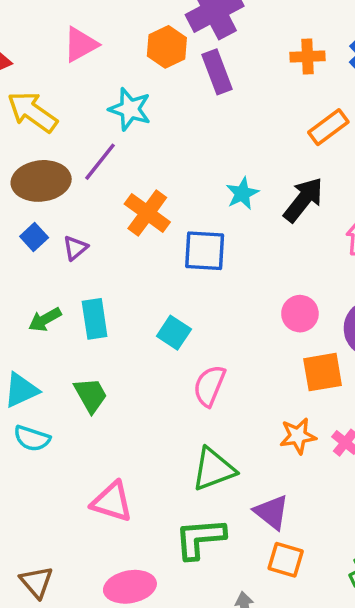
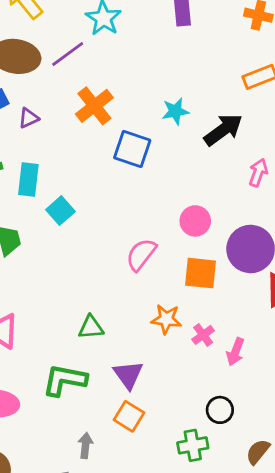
cyan square: (174, 333) -> (60, 211), moved
pink semicircle: (209, 386) -> (141, 255), moved
green triangle: (214, 469) -> (91, 327), size x0.7

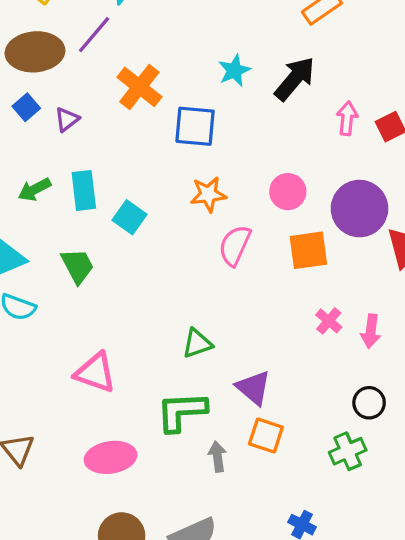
orange star: (166, 319) -> (208, 194), moved
gray arrow: (85, 445) -> (217, 457), moved

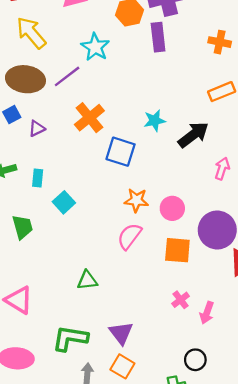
cyan rectangle: (84, 190) -> (38, 178), size x0.7
orange star: (208, 194) -> (136, 200), moved
green triangle: (197, 343) -> (87, 280), moved

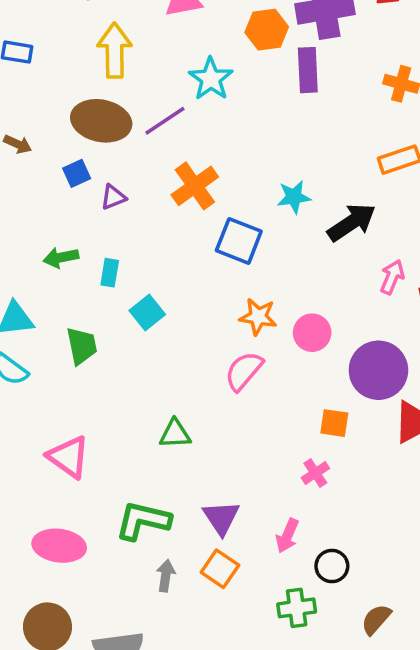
yellow arrow: (31, 33) -> (115, 50), turned 36
orange square: (177, 250) -> (334, 423), moved, size x0.7
pink arrow: (207, 313) -> (287, 536), moved

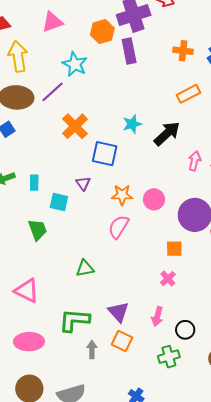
purple triangle: (113, 197) -> (83, 183), moved, turned -35
cyan square: (147, 312) -> (59, 202), turned -30
green trapezoid: (82, 346) -> (38, 230), moved

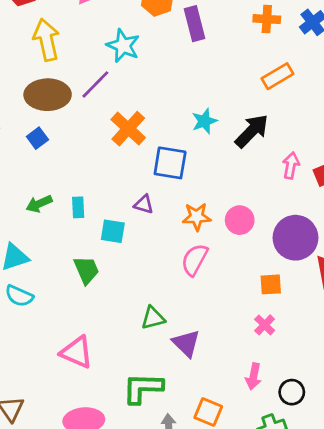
purple triangle: (83, 183) -> (144, 204), turned -35
purple triangle: (118, 312) -> (186, 343), moved

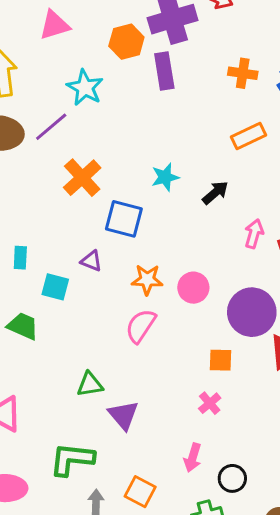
black arrow: (252, 131) -> (215, 193), size x0.7
green trapezoid: (86, 270) -> (23, 326), turned -48

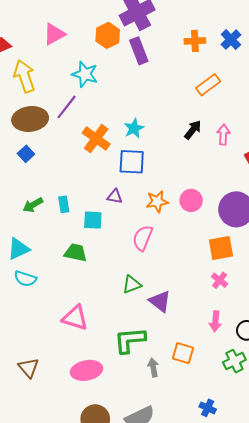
cyan star: (165, 177) -> (134, 128), moved
pink arrow: (254, 234) -> (223, 135), moved
pink semicircle: (141, 326) -> (143, 238), moved
orange square: (220, 360) -> (221, 248), size x1.4

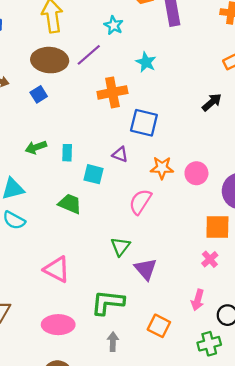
cyan star: (85, 74) -> (114, 25), size x0.7
cyan star: (134, 128) -> (146, 62), moved, turned -30
orange cross: (96, 139) -> (112, 92), turned 32
green triangle: (132, 284) -> (120, 247), turned -42
gray arrow: (153, 367) -> (113, 342), moved

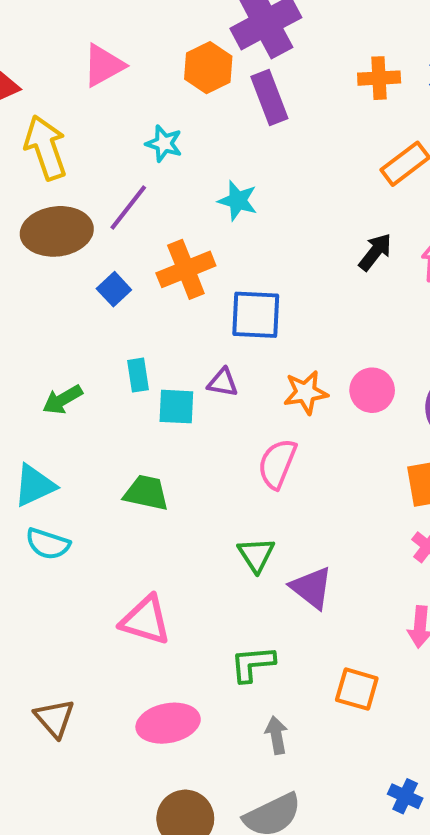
blue square: (39, 94) -> (114, 289), moved
cyan rectangle: (67, 153) -> (138, 375), moved
cyan square: (94, 174) -> (176, 407), moved
green L-shape: (108, 302) -> (253, 664), size x0.7

